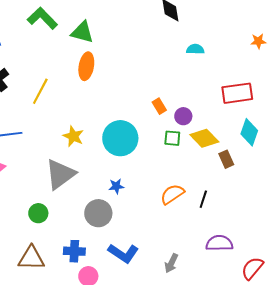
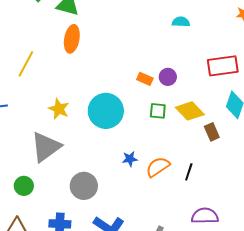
orange rectangle: (159, 106) -> (145, 79), turned -35
purple circle: (183, 116) -> (168, 77), moved
blue star: (116, 186) -> (130, 159), moved

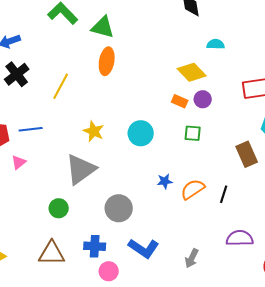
cyan circle: (106, 111) -> (141, 133), size x0.7
yellow diamond: (190, 111) -> (192, 72), moved
brown rectangle: (212, 132) -> (247, 154), size x1.4

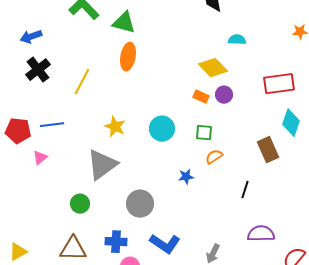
green square: (193, 133) -> (204, 133), moved
orange semicircle: (193, 189) -> (214, 157), moved, size x0.7

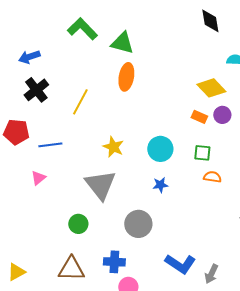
red pentagon: (18, 131) -> (16, 132), moved
orange semicircle: (214, 157) -> (212, 177), turned 42
gray triangle: (102, 165) -> (100, 185), turned -32
blue star: (186, 177) -> (160, 185), moved
blue L-shape: (165, 244) -> (180, 264), moved

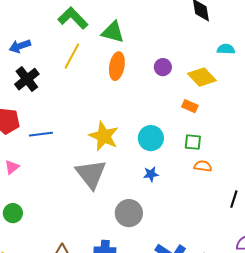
yellow line: (80, 102) -> (72, 56), moved
purple circle: (222, 115) -> (163, 67), moved
yellow star: (113, 147) -> (104, 136), size x1.4
pink triangle: (38, 178) -> (12, 167), moved
green circle: (78, 224) -> (13, 213), moved

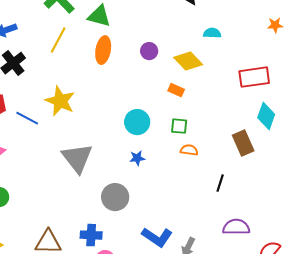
blue line: (41, 134) -> (27, 118), turned 35
yellow star: (104, 136) -> (60, 101), moved

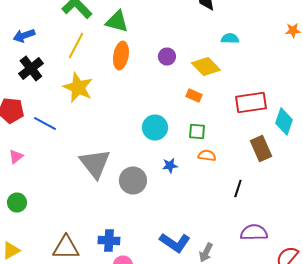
red rectangle: (254, 77) -> (251, 102), moved
yellow star: (60, 101) -> (78, 88), moved
blue star: (137, 158) -> (170, 166), moved
gray circle: (115, 197) -> (133, 180), moved

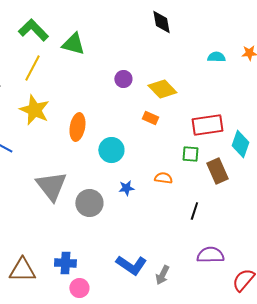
cyan semicircle: (230, 38) -> (216, 57), moved
orange ellipse: (121, 56) -> (77, 127), moved
green square: (197, 132) -> (190, 154), moved

